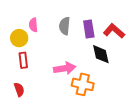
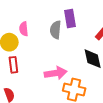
purple rectangle: (89, 29) -> (70, 19), moved

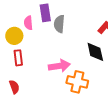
purple rectangle: (70, 19) -> (45, 13), moved

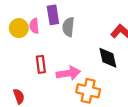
yellow circle: (14, 36) -> (19, 28), moved
red rectangle: (18, 58) -> (41, 64), moved

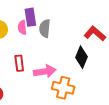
pink semicircle: (34, 26) -> (22, 27), moved
black diamond: (108, 58) -> (82, 57), turned 35

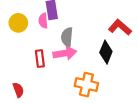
gray semicircle: (45, 28) -> (67, 37), moved
pink arrow: (45, 71) -> (65, 53), moved

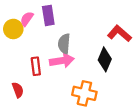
pink semicircle: (43, 21) -> (27, 19), moved, turned 40
red semicircle: (18, 90) -> (18, 90), moved

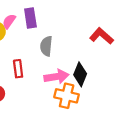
black diamond: (105, 59) -> (80, 74), moved
pink arrow: (62, 61) -> (56, 77), moved

